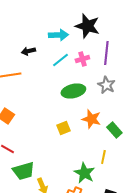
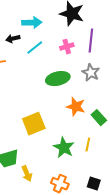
cyan arrow: (58, 35) -> (32, 23), moved
cyan line: (60, 60) -> (35, 48), moved
yellow square: (63, 128) -> (34, 124), moved, size x1.6
green star: (84, 173) -> (64, 148), moved

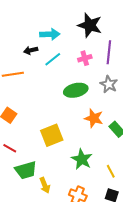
yellow line: (88, 145) -> (111, 171), moved, turned -40

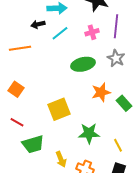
orange star: (94, 118) -> (101, 92), turned -30
green star: (82, 159) -> (89, 133), turned -30
yellow arrow: (45, 185) -> (61, 159), moved

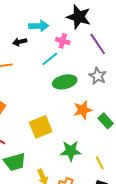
purple line: (116, 26) -> (98, 44), turned -40
pink cross: (92, 32) -> (63, 41), moved, turned 32
cyan line: (60, 33) -> (50, 59), moved

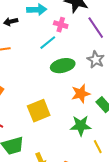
black arrow: (20, 42) -> (11, 22), moved
green star: (71, 151) -> (81, 126), moved

